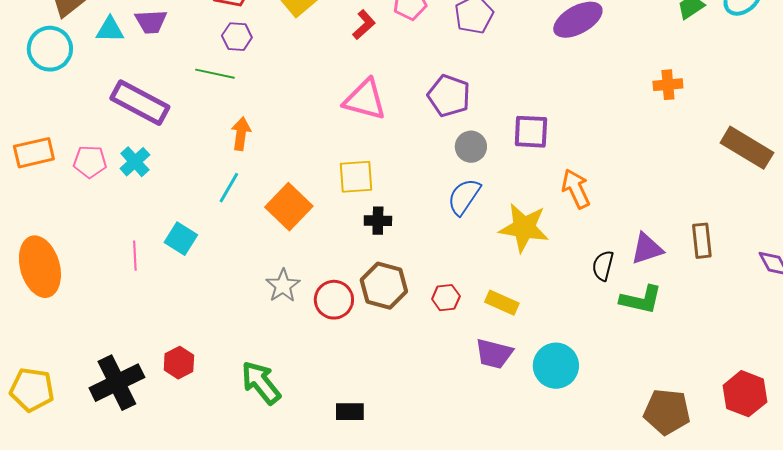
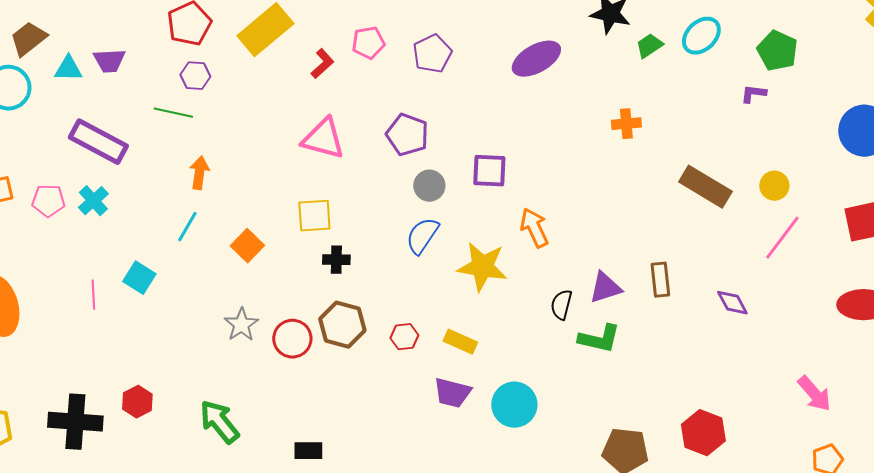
orange square: (289, 207) -> (247, 246), size x0.7
black cross: (117, 383) -> (75, 422), turned 30

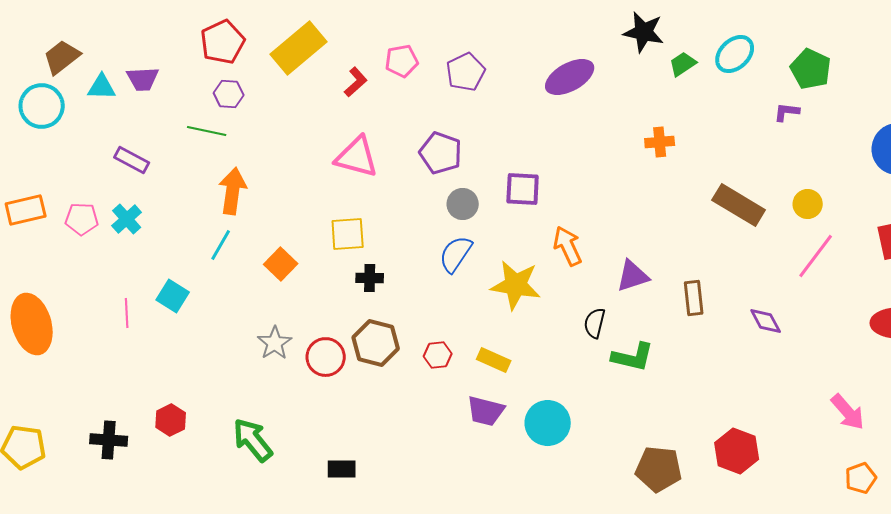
purple rectangle: (98, 142) -> (132, 160), size x0.6
orange arrow: (199, 173) -> (233, 191), size x1.4
purple triangle: (605, 288) -> (633, 276), moved
black cross: (75, 422) -> (109, 440), size x0.7

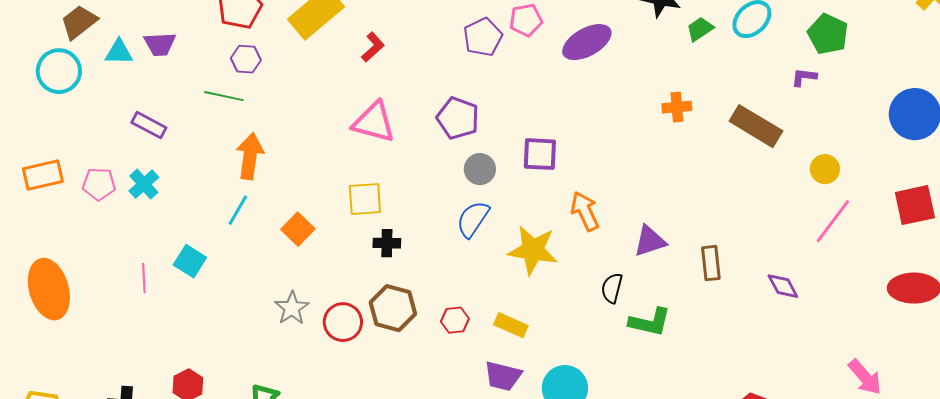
pink pentagon: (402, 61) -> (526, 20), moved
brown rectangle: (739, 205) -> (756, 126), moved

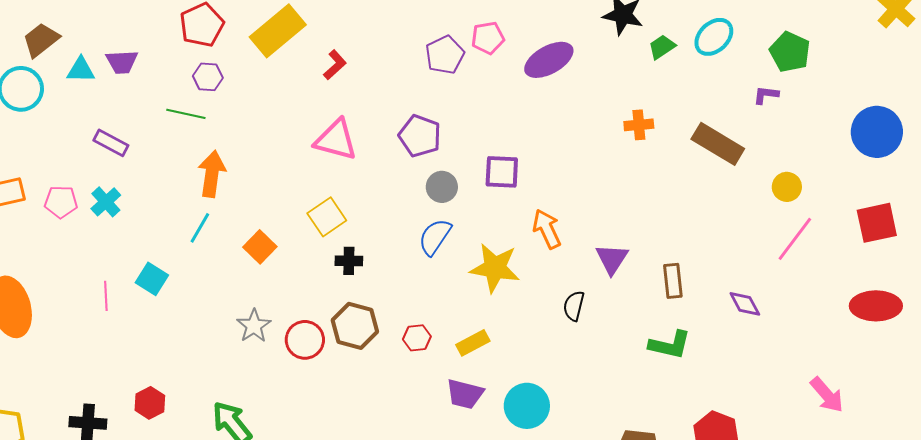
yellow square: (365, 199) -> (327, 217), turned -30
purple triangle: (650, 241) -> (612, 259), turned -39
green L-shape: (650, 322) -> (670, 345), moved
yellow rectangle: (511, 325) -> (473, 343), turned -52

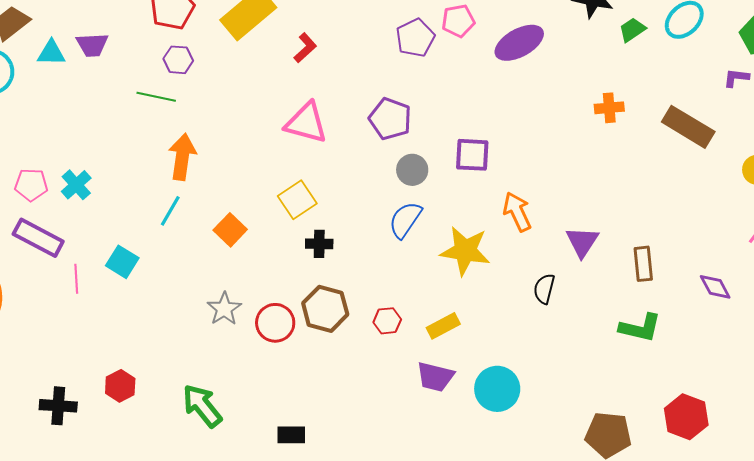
purple rectangle: (111, 143) -> (38, 238), moved, size x1.4

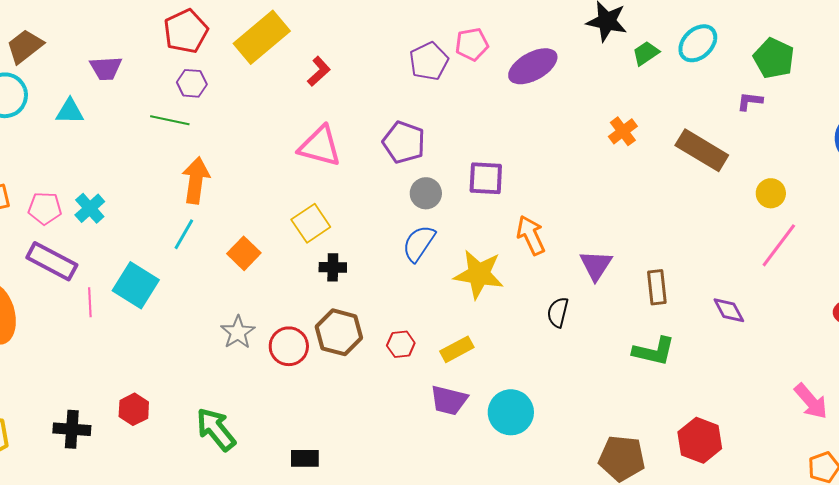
cyan triangle: (51, 53) -> (70, 111), moved
orange cross: (609, 108) -> (623, 131), turned -32
cyan square: (122, 262) -> (136, 285), size x1.4

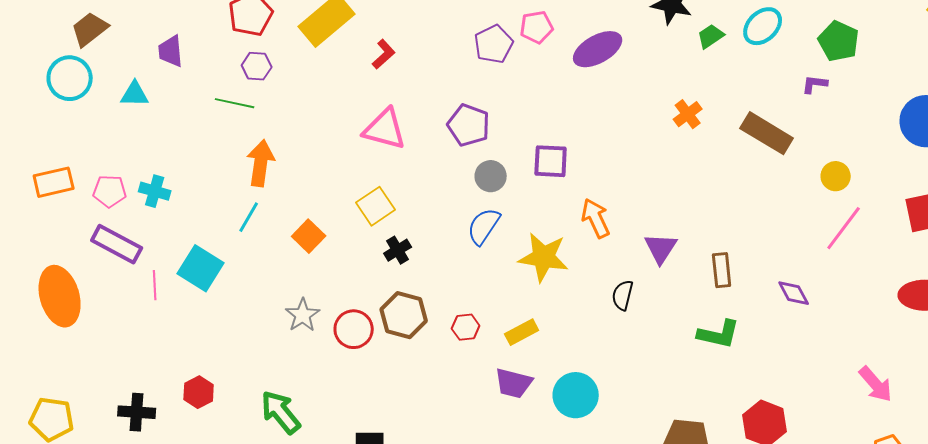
purple trapezoid: (106, 68) -> (171, 51), turned 88
cyan cross: (90, 208) -> (155, 191), turned -32
black cross: (333, 267) -> (398, 250), turned -32

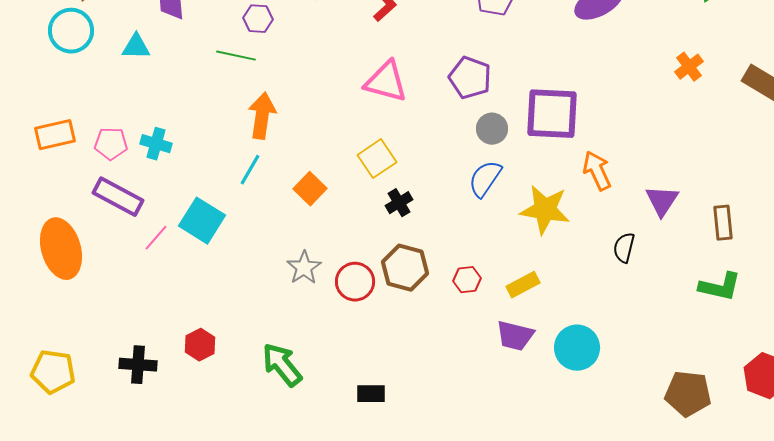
purple square: (551, 161) -> (552, 114), size x1.5
pink line: (155, 285) -> (156, 238), turned 44

